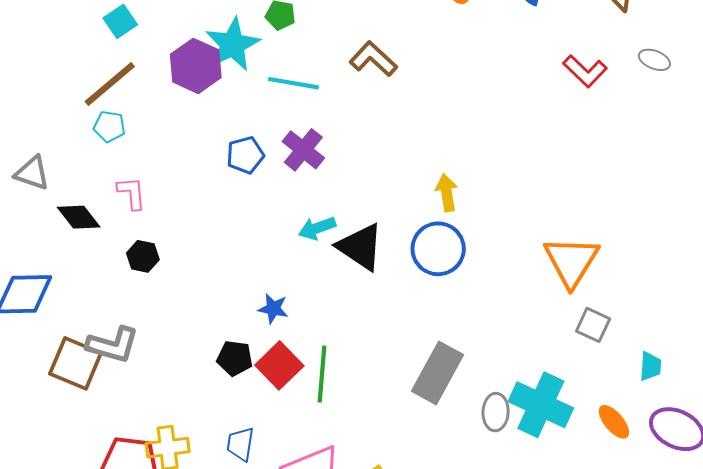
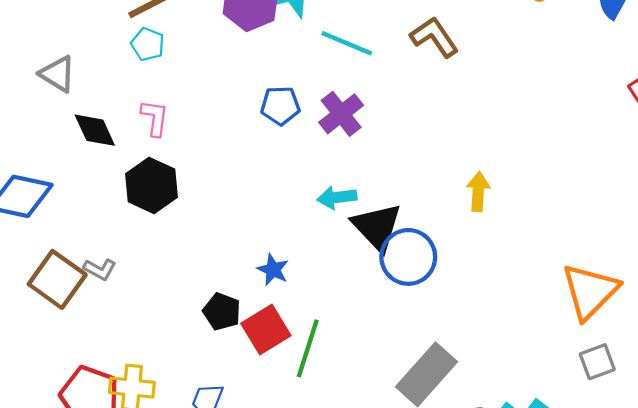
blue circle: (438, 249) -> (408, 257), moved
black hexagon: (143, 256) -> (151, 185), size x1.6
gray square: (593, 325) -> (597, 362), turned 32
gray L-shape: (113, 345) -> (100, 269), size x0.6

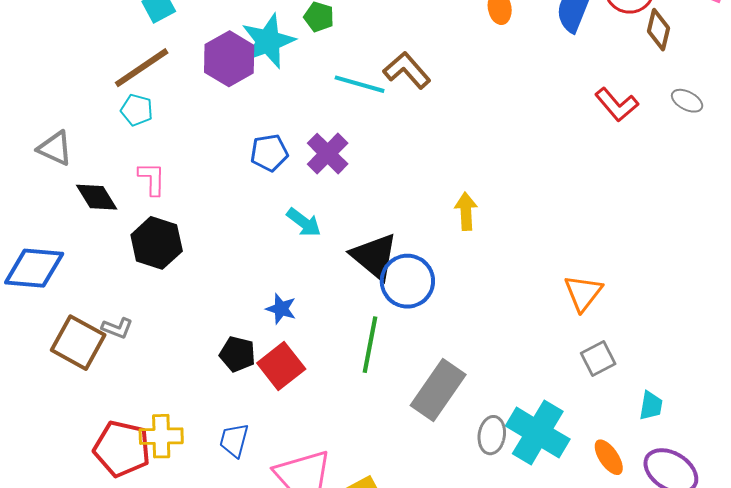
cyan line: (347, 43) -> (360, 84), moved
cyan arrow: (337, 197) -> (304, 222), moved, turned -129
orange triangle: (590, 291) -> (583, 293), size x0.7
green line: (308, 348) -> (370, 345), moved

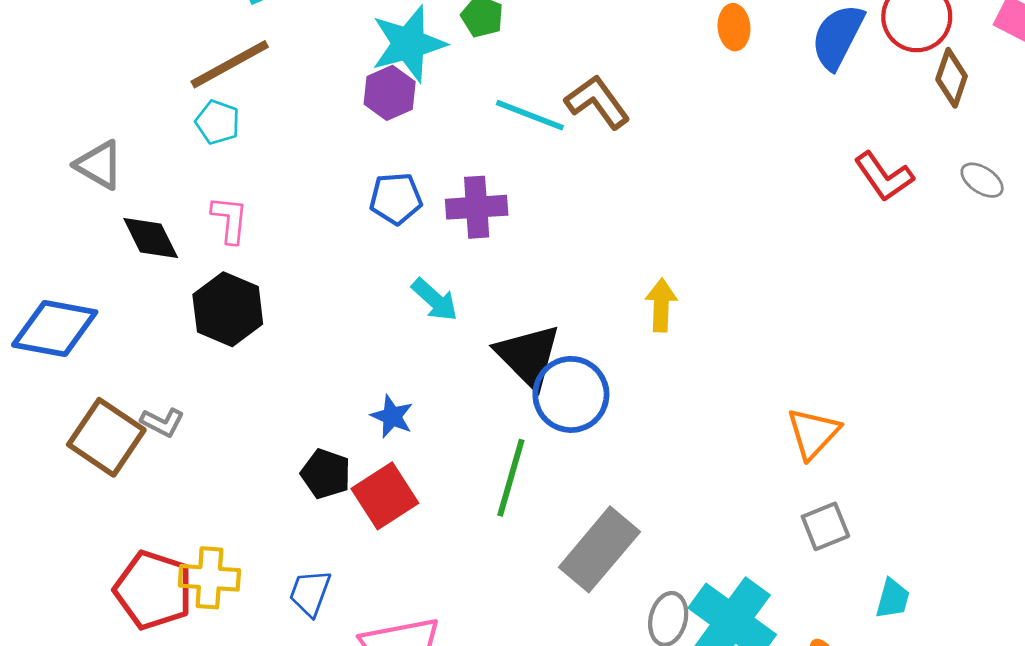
purple hexagon: (229, 59) -> (390, 93), moved, size x0.7
purple cross: (328, 154) -> (477, 207), turned 36

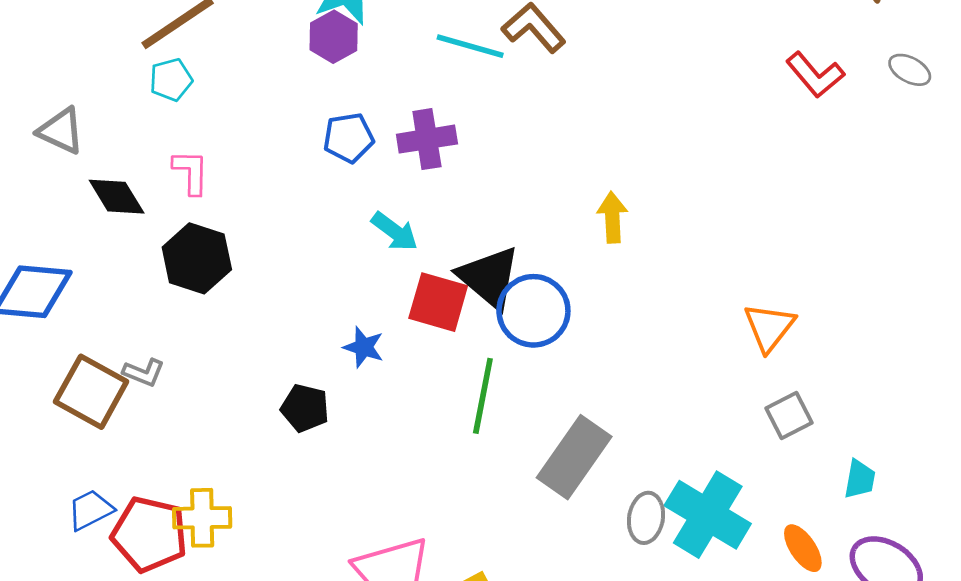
cyan pentagon: (218, 122) -> (171, 80), turned -30
red square: (385, 496) -> (438, 302), moved, turned -36
blue trapezoid: (310, 593) -> (90, 510), moved, turned 48

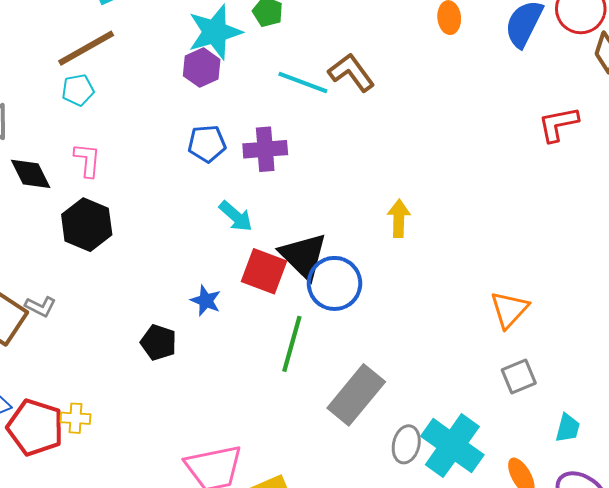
red L-shape: (815, 75) -> (558, 124), turned 114
yellow cross: (202, 518) -> (75, 418), size x0.7

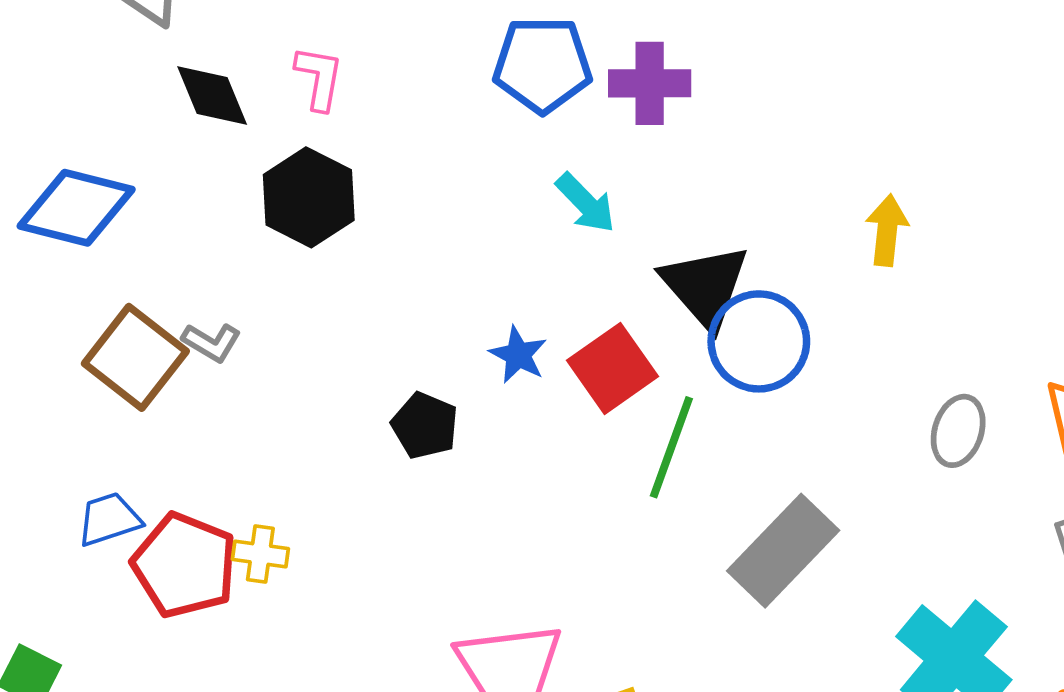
blue pentagon: (207, 144) -> (542, 65), size x1.4
red square: (264, 271) -> (612, 368), moved, turned 30
gray ellipse: (406, 444) -> (958, 431), moved

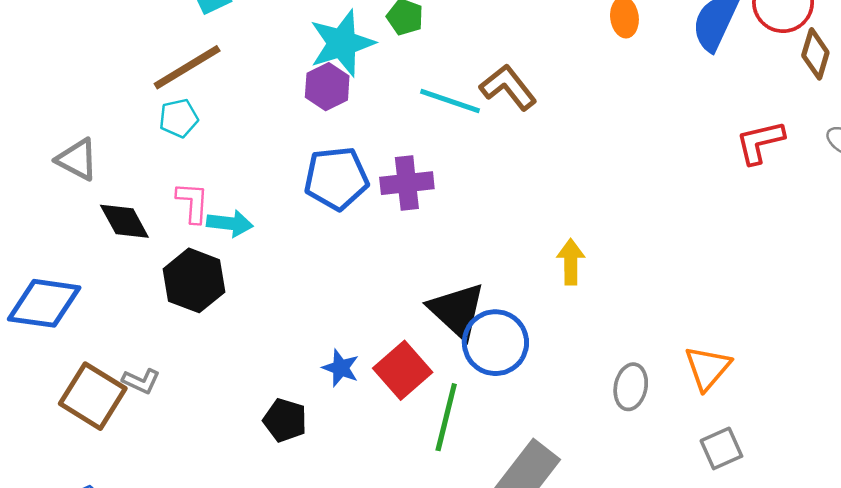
cyan arrow: (586, 203) -> (230, 223), moved, turned -33

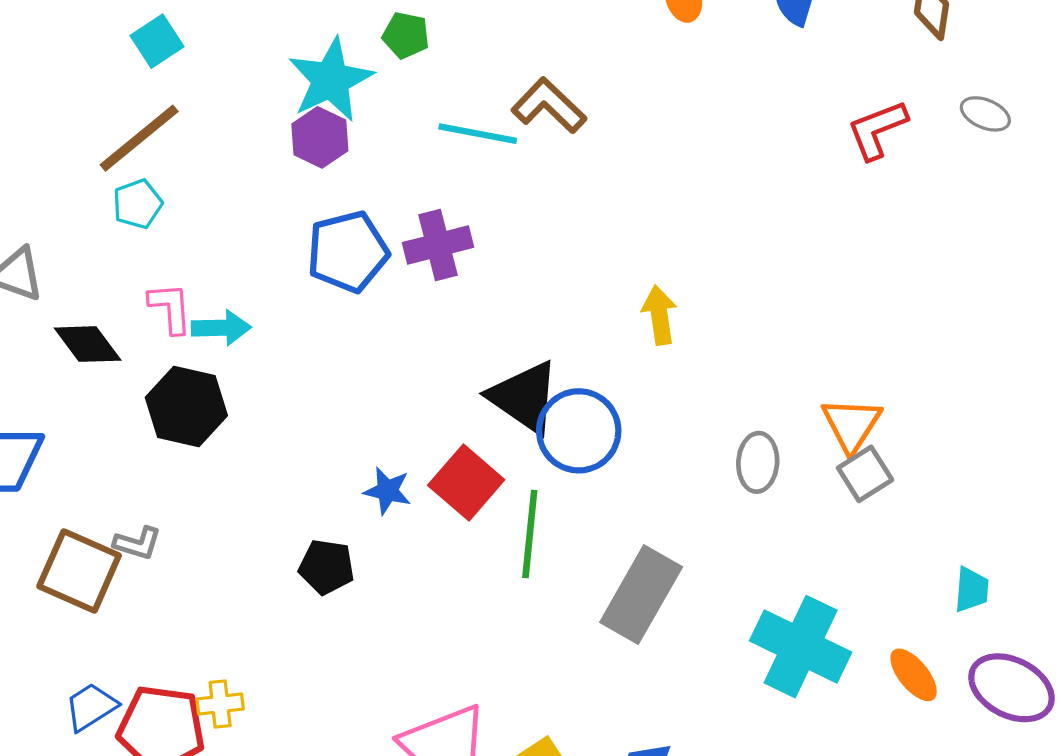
gray square: (721, 448) -> (865, 474), moved

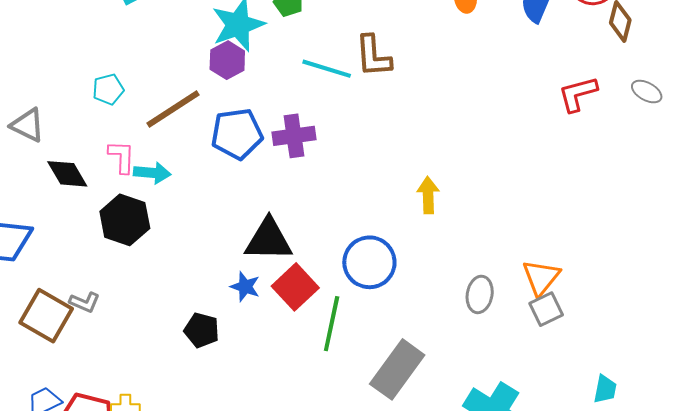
brown L-shape: (549, 106) -> (373, 56), turned -144
brown line: (139, 138) -> (173, 109), moved
black triangle: (524, 397) -> (269, 240), moved, turned -40

